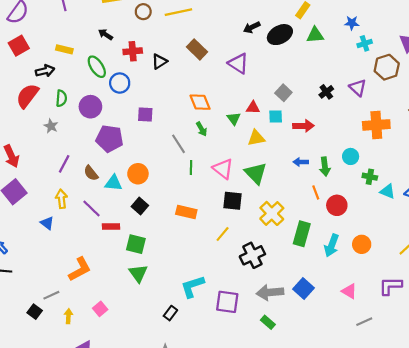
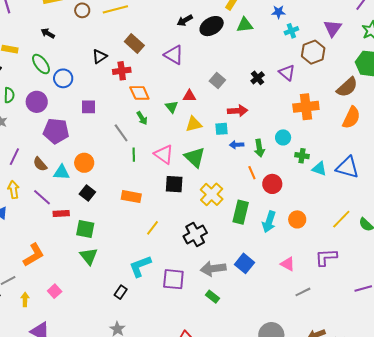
red cross: (133, 51) -> (122, 71), moved
cyan square: (276, 117) -> (221, 129), moved
yellow line: (223, 234) -> (152, 228), moved

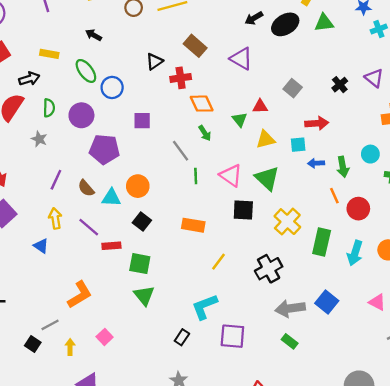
purple square: (173, 279) -> (232, 336), moved

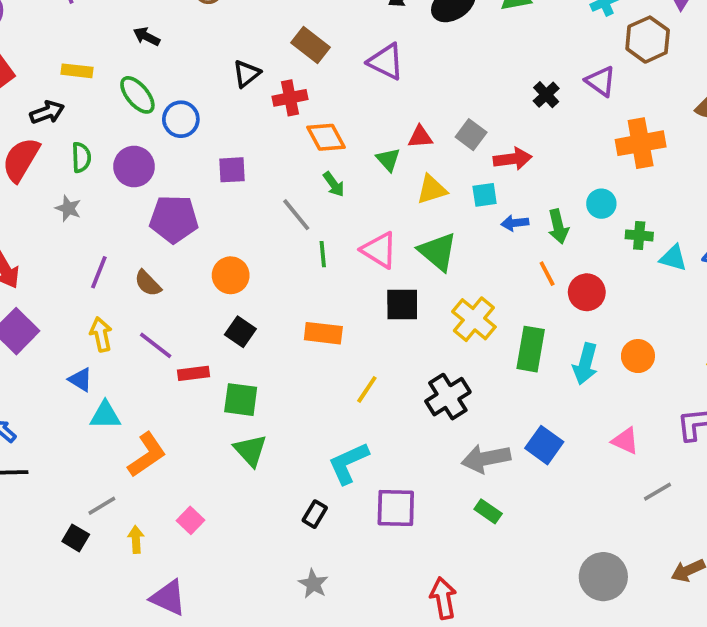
gray square: (293, 88) -> (471, 135), moved
cyan triangle: (111, 198) -> (105, 415), moved

